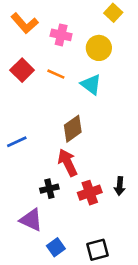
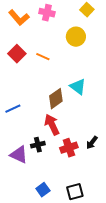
pink cross: (61, 35) -> (47, 13), moved
cyan triangle: (91, 84) -> (78, 87), moved
black arrow: (120, 186) -> (92, 143), turned 32
purple triangle: (31, 220) -> (19, 155), moved

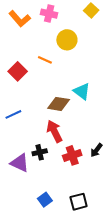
yellow circle: (76, 37) -> (67, 40), moved
red square: (17, 54) -> (18, 71), moved
brown diamond: (56, 99) -> (59, 104), turned 45

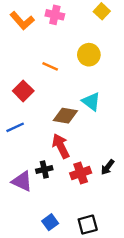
yellow circle: (67, 40) -> (89, 55), moved
red square: (18, 71) -> (23, 91), moved

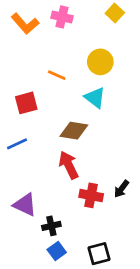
red square: (23, 91) -> (26, 103), turned 30
cyan triangle: (91, 102) -> (95, 98), moved
black cross: (44, 169) -> (51, 226), moved
red cross: (81, 173) -> (91, 195), turned 30

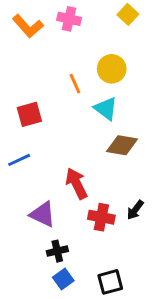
orange line: (57, 75) -> (75, 84), moved, turned 42
brown diamond: (74, 131) -> (122, 145), moved
purple triangle: (25, 205) -> (43, 214), moved

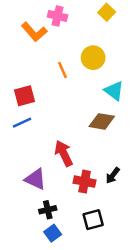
orange L-shape: (28, 26) -> (34, 32), moved
cyan triangle: (106, 109) -> (114, 91), moved
blue line: (19, 160) -> (22, 123), moved
black square: (110, 282) -> (93, 220), moved

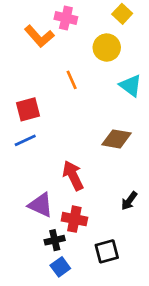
yellow circle: (93, 58) -> (107, 48), moved
cyan triangle: (114, 91) -> (131, 85), moved
red cross: (85, 182) -> (74, 219), moved

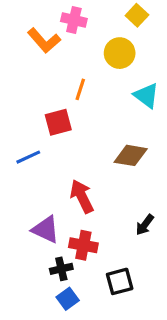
orange line: (72, 80) -> (80, 89), turned 42
red square: (28, 109) -> (58, 122), moved

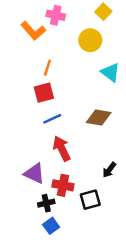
orange line: (80, 89) -> (47, 68), moved
blue line: (28, 157) -> (52, 119), moved
black square: (120, 281) -> (90, 200), moved

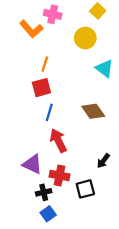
brown diamond: (99, 118) -> (93, 111), turned 45
blue line: (52, 119) -> (49, 112), turned -48

